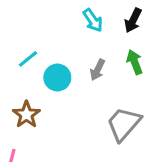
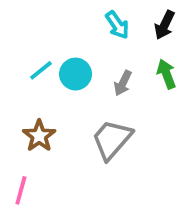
cyan circle: (57, 78) -> (76, 74), moved
gray trapezoid: (124, 124) -> (112, 139), moved

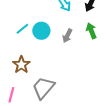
gray trapezoid: (112, 139) -> (43, 88), moved

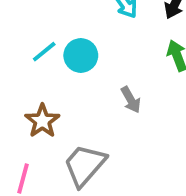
gray arrow: (67, 36) -> (131, 100), moved, turned -56

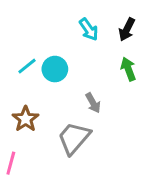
gray trapezoid: (85, 165) -> (74, 138), moved

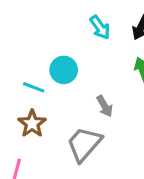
cyan line: (27, 66) -> (34, 87), moved, turned 60

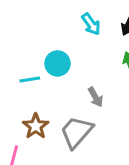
cyan line: (34, 87) -> (30, 80), turned -30
brown star: (32, 124) -> (36, 126), moved

